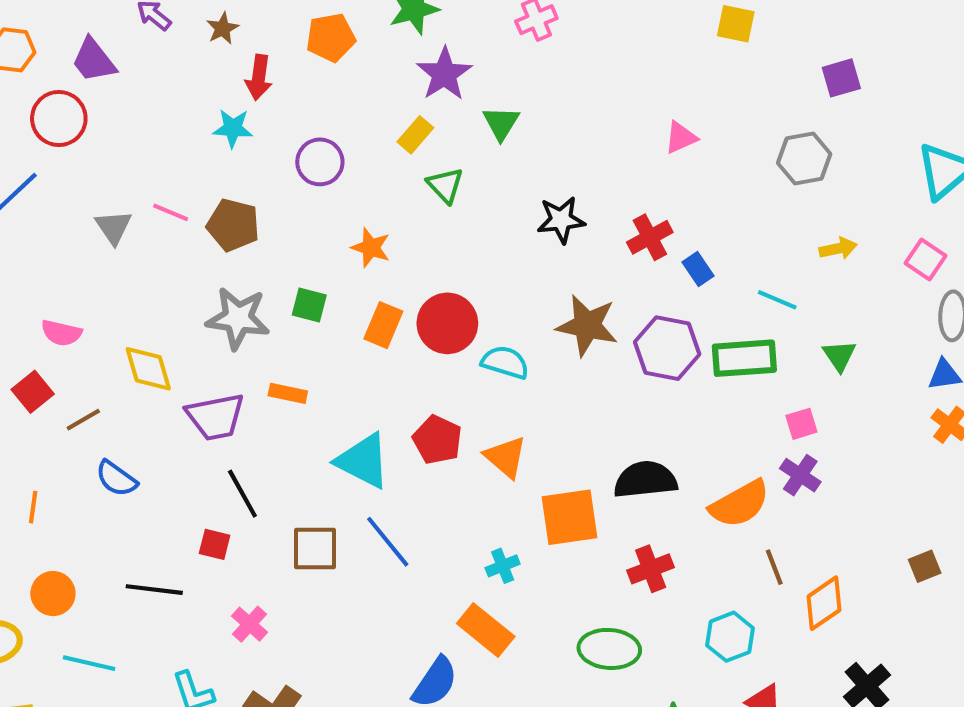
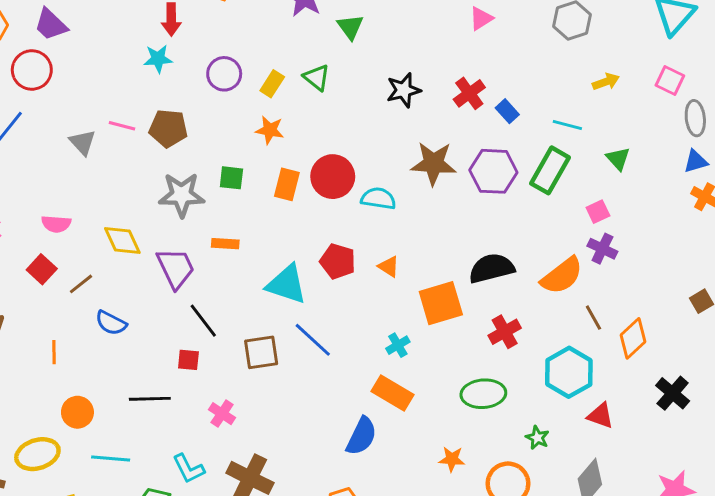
yellow rectangle: (415, 135) -> (272, 84), moved
green rectangle: (744, 358) -> (550, 170), turned -48
purple trapezoid: (215, 417) -> (176, 268), turned -96
orange triangle: (506, 457) -> (389, 267), size x0.7
cyan hexagon: (730, 637) -> (569, 372), size x1.4

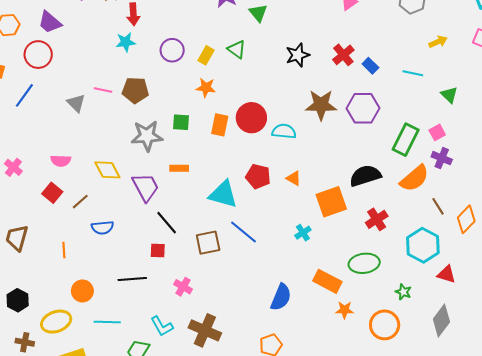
green rectangle: (550, 170) -> (406, 140), moved
blue semicircle: (111, 323) -> (102, 228), turned -30
orange rectangle: (392, 393) -> (327, 281), moved

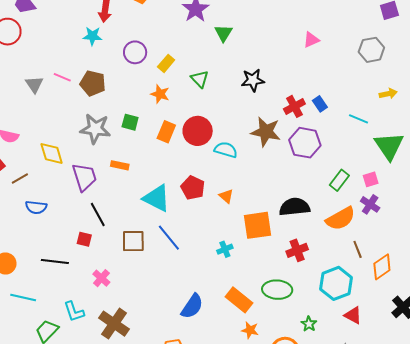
green triangle: (237, 49) -> (200, 79), moved
red cross: (343, 55) -> (294, 106), moved
green triangle: (449, 95) -> (389, 146), size x1.8
green rectangle: (406, 140) -> (339, 180), size x0.7

